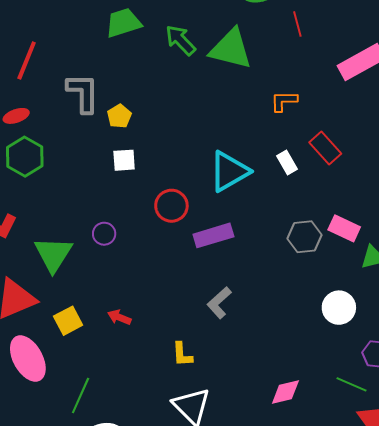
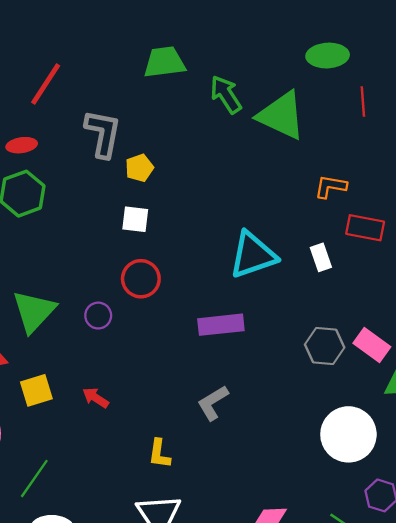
red rectangle: (325, 148) -> (365, 228), moved, turned -48
red circle: (171, 206) -> (141, 279), moved
purple circle: (104, 234) -> (98, 316), moved
white circle: (339, 308) -> (348, 434), size x1.4

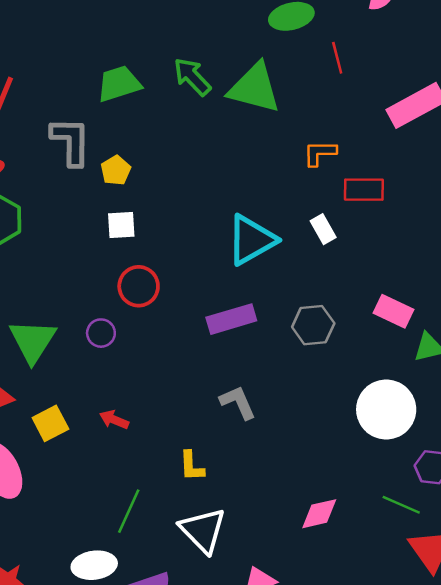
green trapezoid: (164, 62) -> (119, 84), moved
gray hexagon: (325, 346) -> (313, 325), moved
gray L-shape: (213, 403) -> (238, 402), turned 108
green line: (34, 478) -> (129, 511), moved

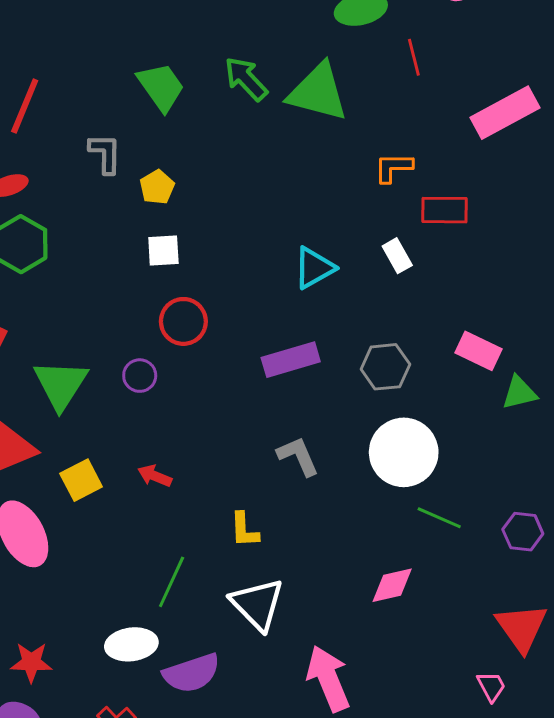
green trapezoid: (119, 84) -> (161, 87), turned 72
gray L-shape: (71, 141) -> (105, 153), size x0.7
cyan triangle: (251, 240) -> (314, 268), size x0.7
white circle: (386, 409) -> (404, 452), moved
green line: (401, 505) -> (439, 518), moved

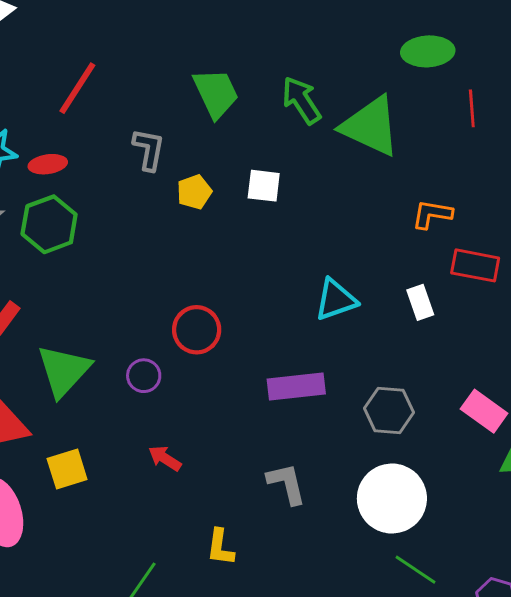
white square: (163, 250) -> (264, 186), moved
red arrow: (155, 476) -> (165, 458), moved

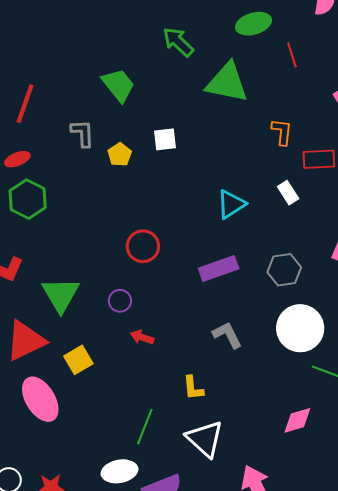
green arrow: (301, 100) -> (178, 42), moved
orange L-shape: (432, 214) -> (282, 132), turned 100
purple circle: (144, 376) -> (120, 301), moved

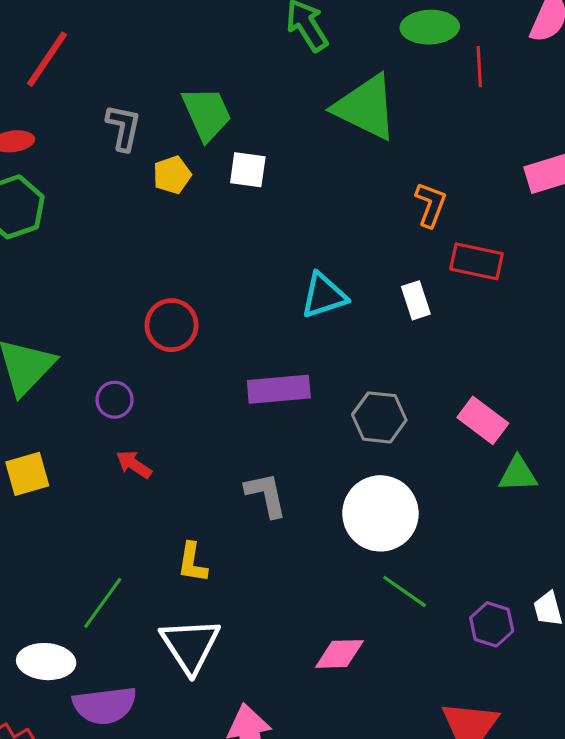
red line: (292, 55) -> (479, 67), moved
green trapezoid: (118, 85) -> (207, 114), moved

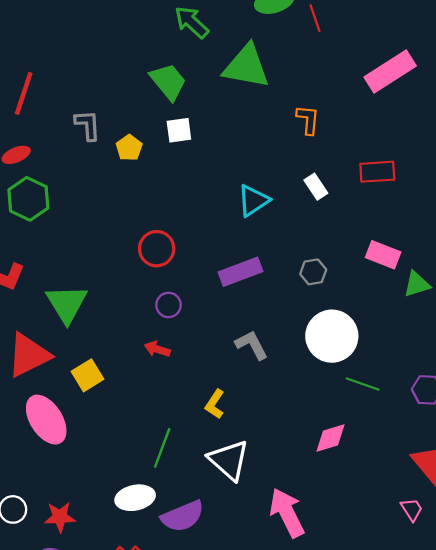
green trapezoid: (207, 114) -> (168, 82), moved
red rectangle: (476, 261) -> (377, 172), moved
purple circle: (115, 400) -> (168, 305), moved
gray hexagon: (379, 417) -> (313, 272), size x0.7
yellow L-shape: (192, 563) -> (215, 404), turned 40

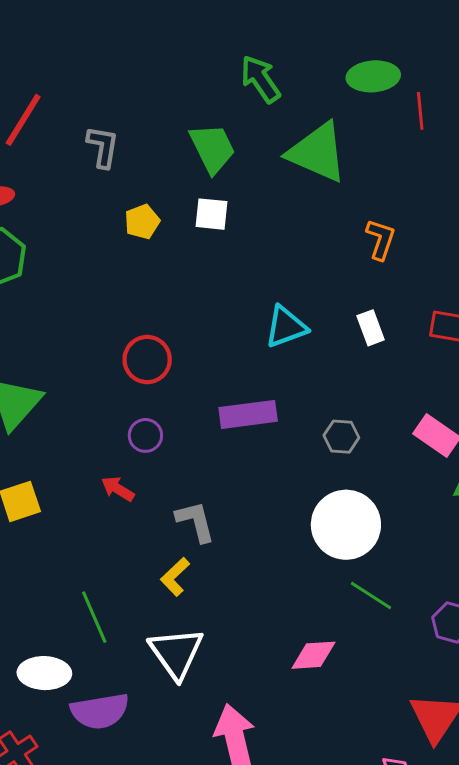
gray L-shape: (88, 125) -> (103, 147), moved
gray L-shape: (252, 345) -> (196, 521), moved
green line: (162, 448) -> (94, 617), turned -57

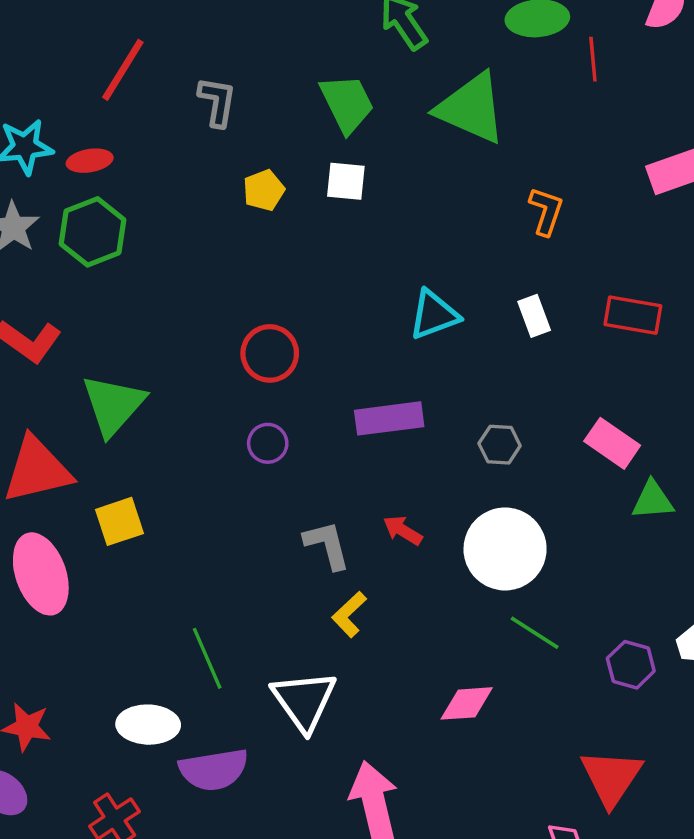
red arrow: (118, 489) -> (403, 530), moved
yellow L-shape: (175, 577) -> (349, 614), moved

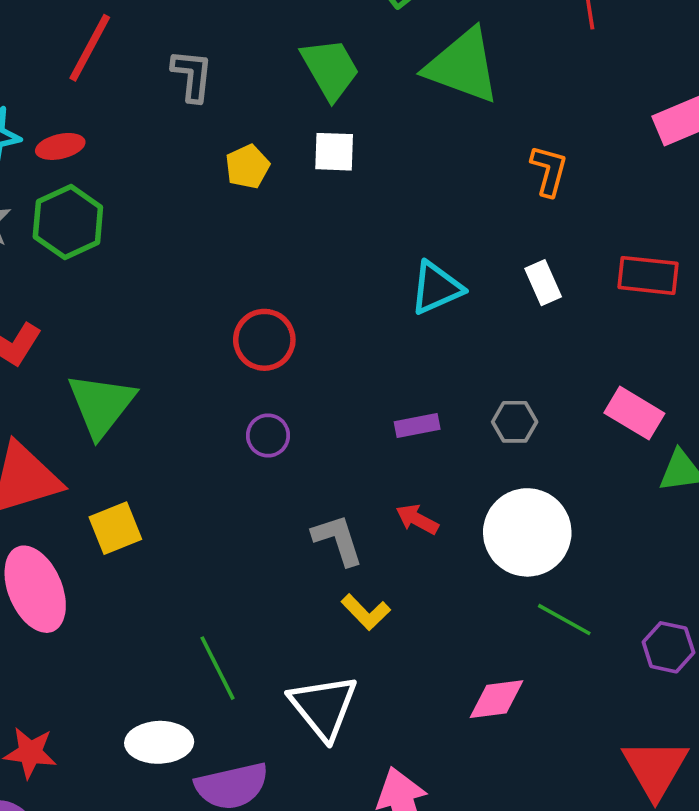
purple rectangle: (389, 418) -> (417, 425), moved, size x0.6
yellow L-shape: (349, 614) -> (366, 612), turned -87

